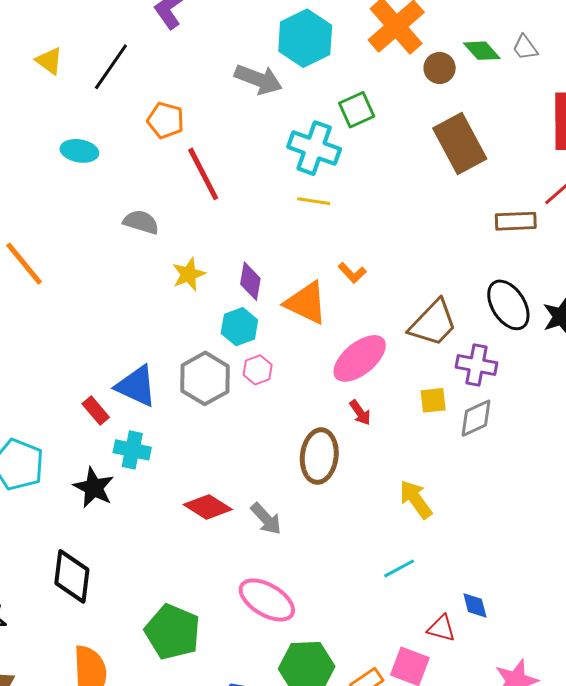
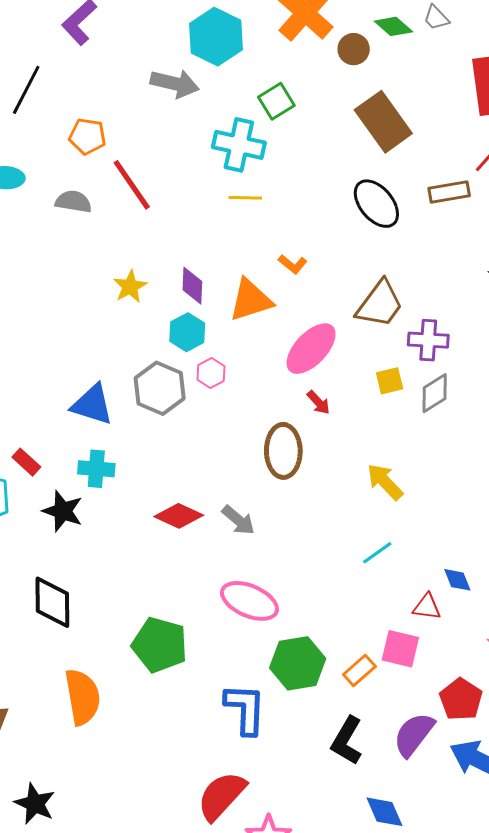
gray semicircle: (141, 222) -> (73, 202), moved
orange triangle: (306, 303) -> (251, 300), turned -36
black ellipse: (508, 305) -> (376, 204), moved
red rectangle: (96, 411) -> (26, 462), moved

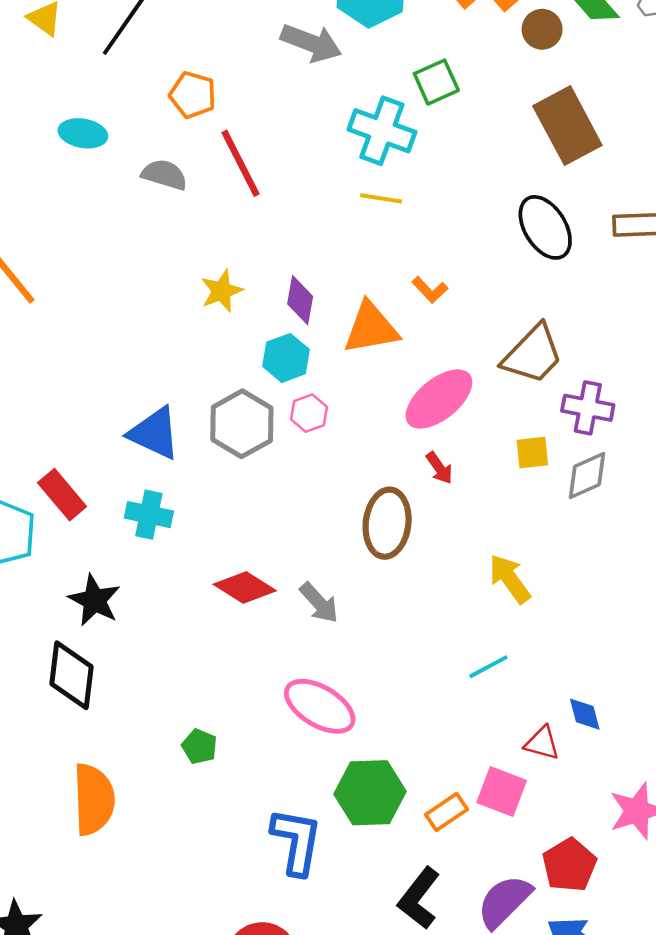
red rectangle: (26, 462) -> (62, 495), size x1.4
black star: (63, 511) -> (94, 600), moved
green pentagon: (160, 645) -> (199, 747), size x0.5

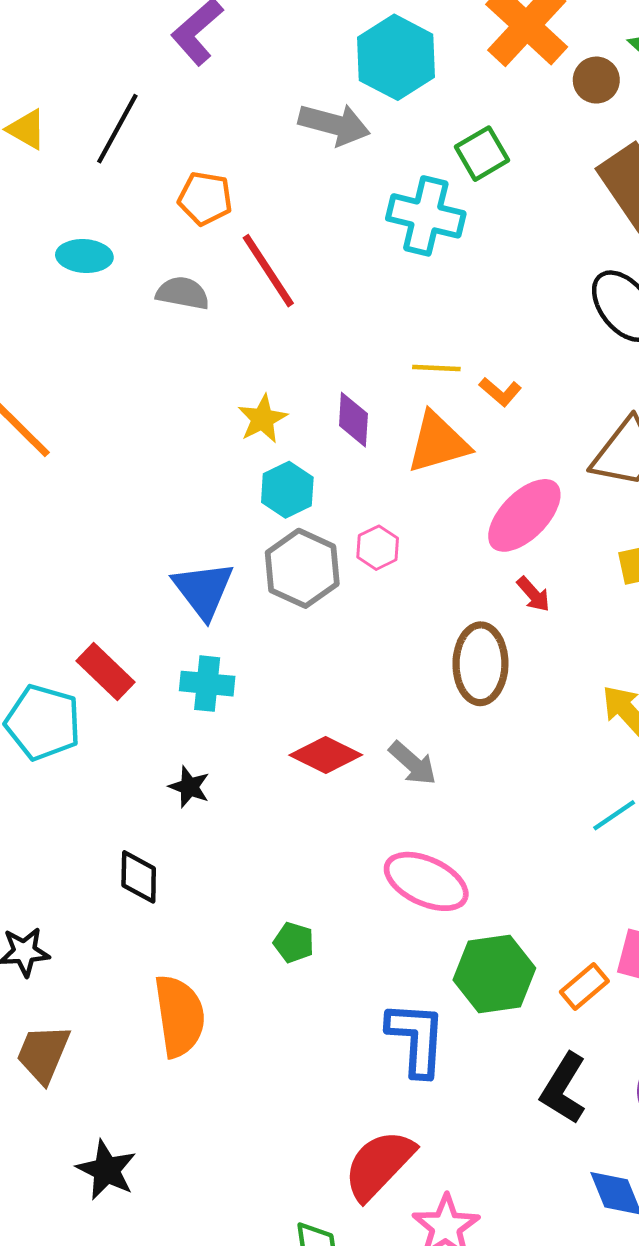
yellow line: (381, 198) -> (436, 368), moved
cyan hexagon: (286, 358) -> (287, 490), moved
blue triangle: (154, 433) -> (203, 590), turned 34
black star: (94, 600) -> (189, 787), moved, size x0.7
black diamond: (71, 675) -> (139, 877), size x0.7

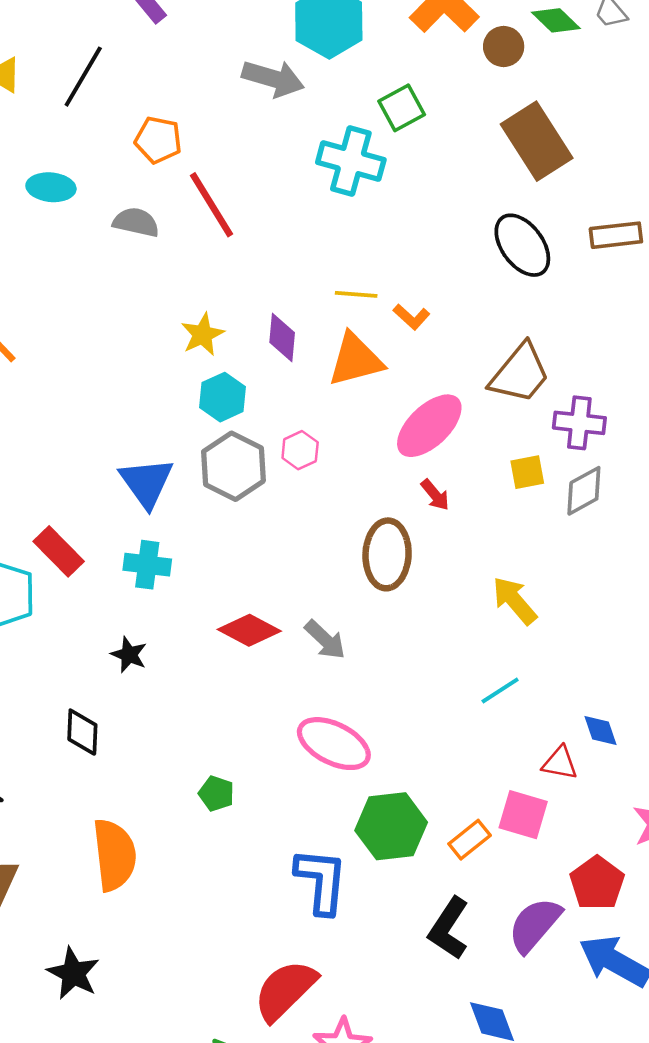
black star: (106, 1170) -> (73, 973), moved

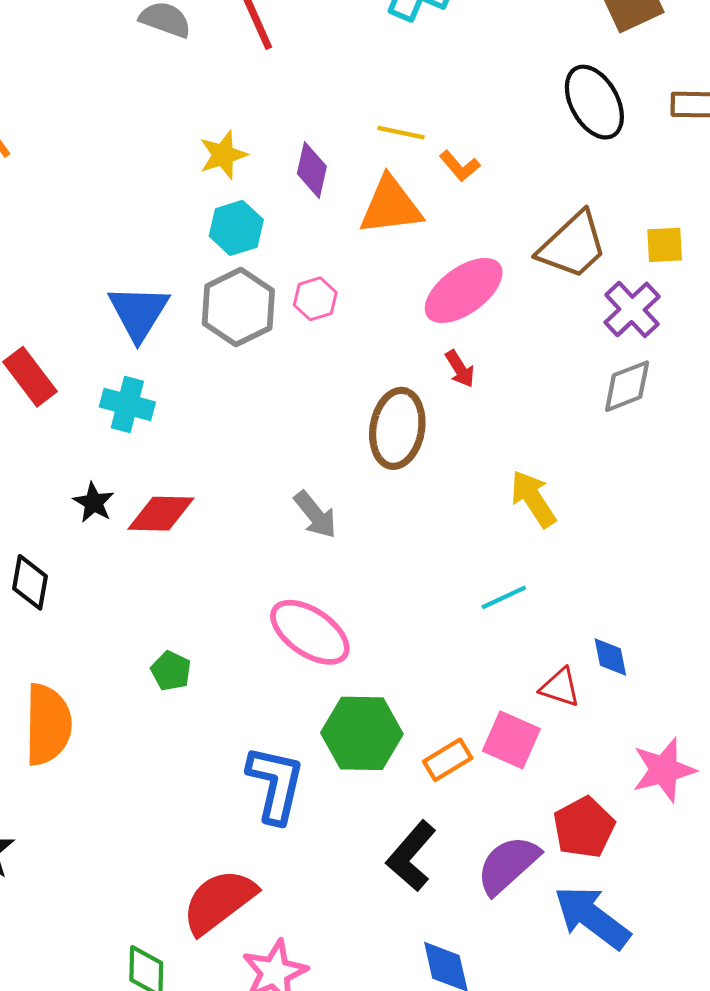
purple cross: (579, 423) -> (632, 309), turned 33
yellow square: (527, 472) -> (665, 245), moved
red diamond: (249, 630) -> (161, 514), moved, turned -34

